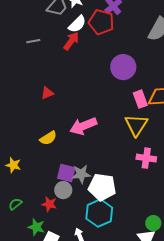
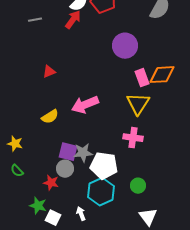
pink cross: (146, 158) -> (133, 138), moved
green semicircle: (15, 204) -> (17, 171), moved, turned -96
green circle: (153, 223) -> (138, 186), moved

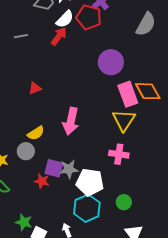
orange diamond: (162, 75) -> (148, 91), turned 64
pink rectangle: (142, 78) -> (128, 94), size x1.4
pink arrow: (85, 105) -> (71, 121), turned -56
gray circle: (65, 169) -> (26, 151), moved
red star: (51, 183) -> (42, 181), moved

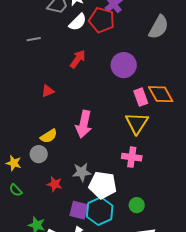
red arrow: (59, 36) -> (78, 59), moved
pink rectangle: (128, 94) -> (141, 97), size x0.7
purple square: (54, 168) -> (79, 210), moved

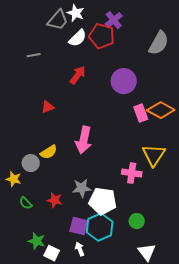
orange diamond: (161, 94) -> (161, 110), turned -32
yellow triangle: (137, 123) -> (154, 155), moved
gray circle: (39, 154) -> (31, 163), moved
green semicircle: (16, 190) -> (26, 203), moved

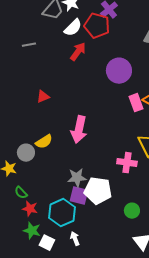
red arrow: (78, 75) -> (78, 52), moved
red star: (55, 200) -> (30, 209), moved
purple square: (79, 226) -> (79, 196), moved
cyan hexagon: (100, 227) -> (62, 213), moved

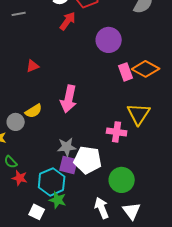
green circle: (132, 211) -> (122, 180), size x1.6
green star: (32, 231) -> (58, 200), moved
white arrow: (75, 239) -> (102, 208), moved, size x1.5

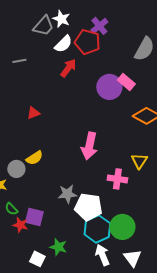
pink rectangle: (126, 72) -> (126, 82), moved, turned -30
pink arrow: (69, 99) -> (89, 146), moved
yellow triangle: (139, 114) -> (139, 161), size x0.7
purple square: (69, 165) -> (34, 217), moved
cyan hexagon: (52, 182) -> (97, 229), moved

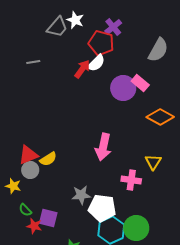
white semicircle: (63, 44) -> (96, 63), moved
red triangle: (33, 113) -> (28, 155), moved, size x1.5

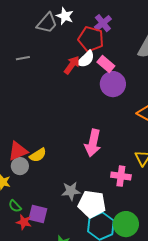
pink rectangle: (140, 83) -> (106, 64), moved

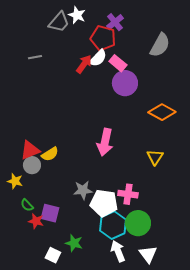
pink cross: (121, 176) -> (128, 194), moved

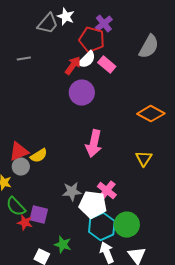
purple circle: (125, 83) -> (82, 93), moved
pink cross: (128, 194) -> (107, 191), moved, turned 30
green semicircle: (27, 205) -> (16, 207), size x1.5

